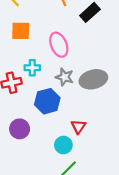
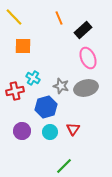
pink ellipse: (59, 45) -> (88, 58), moved
cyan cross: (32, 68) -> (33, 78), turned 32
cyan circle: (63, 145) -> (50, 132), moved

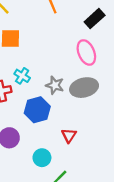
black rectangle: (83, 30) -> (95, 19), moved
cyan circle: (50, 132) -> (42, 158), moved

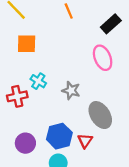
gray ellipse: (84, 88) -> (100, 115), moved, turned 72
blue hexagon: (37, 110) -> (59, 136), moved

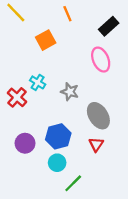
orange square: (27, 44) -> (46, 40), moved, turned -30
red cross: (17, 96) -> (17, 97), turned -36
red triangle: (85, 141) -> (96, 144), moved

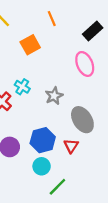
gray star: (70, 92) -> (54, 96), turned 30
red triangle: (96, 144) -> (71, 146), moved

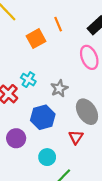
orange line: (52, 19) -> (58, 24), moved
blue hexagon: (43, 140) -> (43, 117), moved

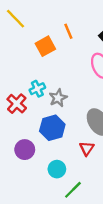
cyan cross: (28, 80) -> (37, 89), turned 32
gray star: (59, 88) -> (58, 98), moved

